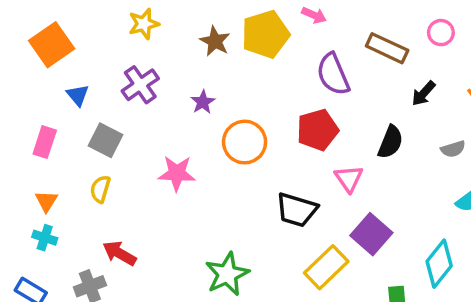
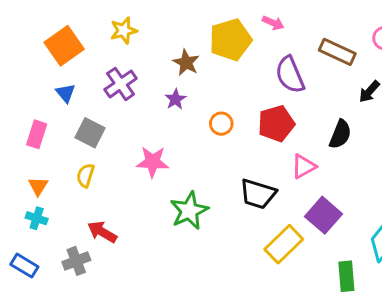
brown star: (215, 41) -> (186, 63), moved
orange square: (52, 45) -> (64, 46), moved
orange circle: (245, 142) -> (221, 124), moved, size x0.6
pink triangle: (349, 179) -> (304, 166), turned 36
green star: (227, 274) -> (189, 211), moved

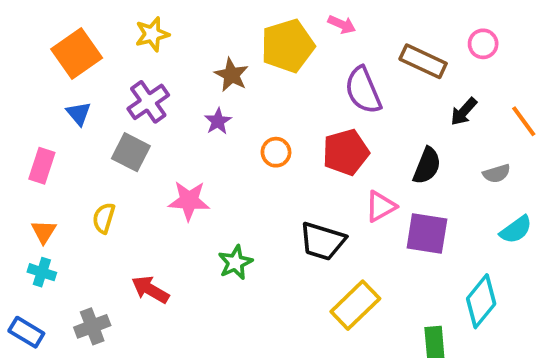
gray square: (90, 133) -> (131, 152), moved
green star: (189, 211) -> (235, 263), size x0.7
purple square: (323, 215) -> (427, 233), moved, turned -32
red arrow: (102, 232) -> (150, 290), moved

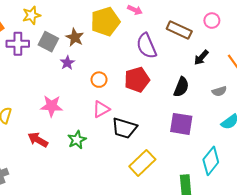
purple cross: (148, 102) -> (18, 44), moved, turned 35
gray square: (131, 152) -> (48, 42), moved
pink triangle: (381, 206) -> (101, 109), moved
red arrow: (150, 290) -> (38, 140), moved

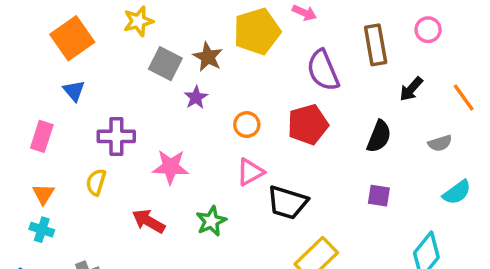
brown rectangle: (179, 30) -> (376, 45), turned 55
purple cross: (18, 44) -> (116, 136), moved
purple square: (181, 124) -> (379, 196), size x0.6

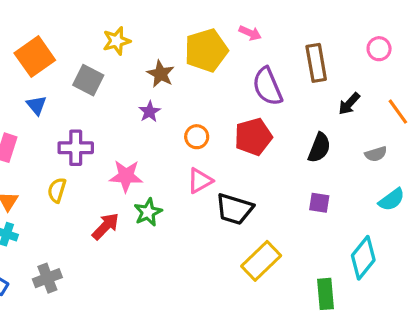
yellow star: (138, 21) -> (117, 41), moved
pink circle: (428, 30) -> (379, 49), moved
gray square: (165, 64) -> (88, 80), moved
red arrow: (149, 221) -> (106, 226), turned 104
green star: (211, 221) -> (148, 212), moved

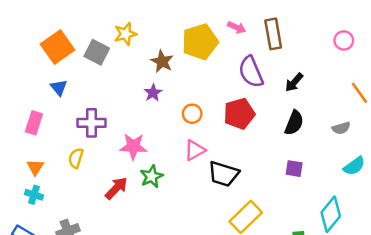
brown rectangle: (316, 63) -> (273, 34), moved
gray square: (88, 80) -> (97, 52), moved
black arrow: (349, 104) -> (294, 82), moved

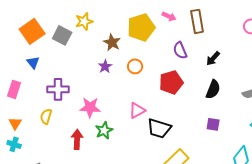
purple semicircle: (251, 72) -> (180, 50), size x0.7
orange circle: (192, 114) -> (135, 66), moved
red arrow: (116, 188) -> (77, 139), turned -42

